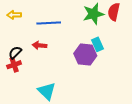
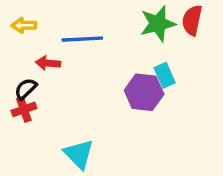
red arrow: (40, 45) -> (48, 63), moved

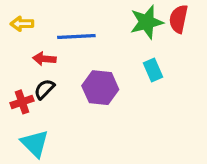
black semicircle: (26, 89) -> (44, 89), moved
purple hexagon: (144, 92) -> (100, 88), moved
cyan triangle: (79, 154) -> (35, 143), moved

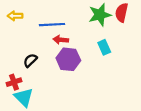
red arrow: (44, 59) -> (61, 40), moved
red cross: (22, 102) -> (14, 82), moved

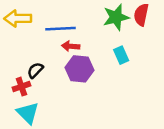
yellow arrow: (15, 16) -> (18, 18), size x1.5
red cross: (14, 82) -> (21, 87), moved

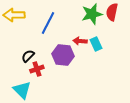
blue line: (61, 29) -> (48, 23), turned -60
red arrow: (71, 46) -> (80, 41), moved
red cross: (21, 87) -> (37, 69), moved

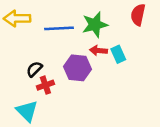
green star: (92, 14) -> (95, 25), moved
blue line: (48, 23) -> (59, 28), turned 60

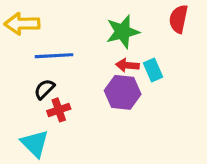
blue line: (59, 28) -> (54, 56), moved
purple hexagon: (78, 68) -> (123, 92), moved

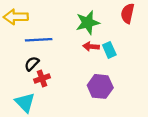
purple hexagon: (123, 92) -> (100, 86), moved

